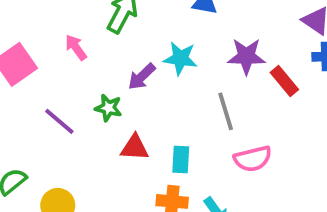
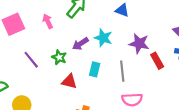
cyan rectangle: (181, 160) -> (95, 69), moved

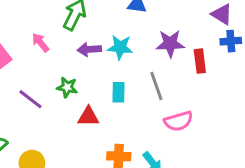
purple arrow: (80, 44) -> (89, 49), moved, turned 42
red rectangle: (157, 61) -> (200, 61), turned 35

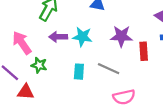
pink arrow: (40, 42) -> (22, 43), moved, size x1.5
gray line: (156, 86) -> (109, 69), turned -50
red triangle: (88, 117) -> (26, 92), moved

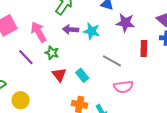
purple star: (121, 36) -> (125, 23), moved
cyan rectangle: (79, 72) -> (82, 75), moved, turned -48
red triangle: (26, 92) -> (59, 75), moved, turned 42

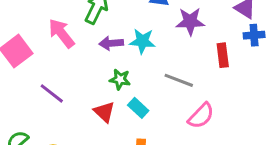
pink arrow: (39, 32) -> (61, 33), moved
green star: (52, 53) -> (120, 79), moved
pink semicircle: (123, 87) -> (201, 116), turned -30

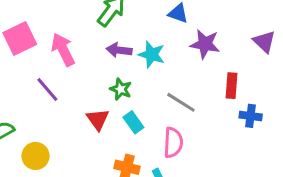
pink arrow: (61, 33) -> (63, 49), moved
blue cross: (254, 35) -> (251, 116), moved
pink semicircle: (201, 116) -> (173, 143), moved, turned -52

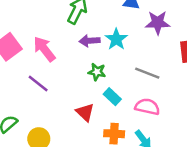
cyan star: (152, 54) -> (116, 39), turned 30
red triangle: (98, 119) -> (85, 112), moved
pink semicircle: (173, 143) -> (147, 107), turned -70

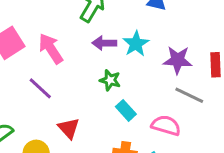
purple star: (158, 23) -> (178, 60), moved
gray line: (147, 73) -> (189, 95), moved
red triangle: (85, 112) -> (69, 128), moved

